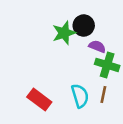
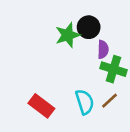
purple semicircle: (97, 46) -> (103, 49), turned 70
brown line: (103, 95) -> (110, 101), turned 35

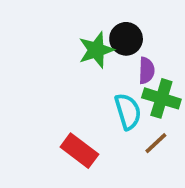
cyan semicircle: (85, 102) -> (128, 111), moved
red rectangle: (41, 106) -> (79, 151), moved

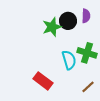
purple semicircle: (147, 71) -> (86, 16), moved
brown line: (156, 143) -> (88, 87), moved

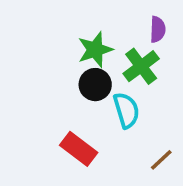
black circle: (68, 21) -> (95, 85), moved
green cross: (87, 53) -> (141, 66), moved, turned 36

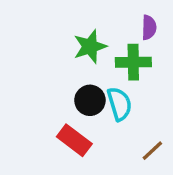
green cross: (141, 66) -> (133, 62), turned 36
black circle: (95, 85) -> (90, 100), moved

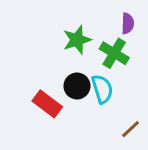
green cross: (133, 62) -> (114, 53), turned 32
red rectangle: (74, 140) -> (47, 104), moved

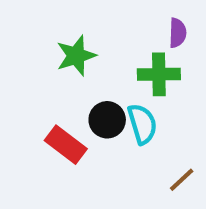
green star: (77, 40) -> (76, 56), moved
green cross: (114, 53) -> (159, 74), turned -32

